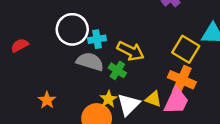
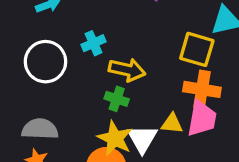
cyan cross: (97, 39) -> (93, 43), moved
gray semicircle: (90, 62) -> (40, 129), moved
yellow star: (109, 99) -> (115, 138), size x1.5

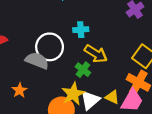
white circle: (45, 62) -> (50, 47), moved
gray semicircle: (40, 129) -> (37, 61), moved

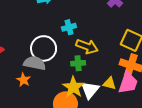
green cross: (83, 70) -> (78, 63), turned -32
orange star: (20, 90) -> (24, 80), moved

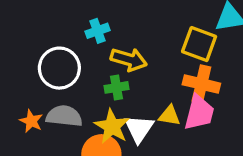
gray semicircle: (35, 63) -> (64, 116), moved

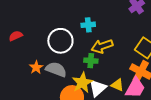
yellow arrow: (129, 59) -> (102, 46), turned 130

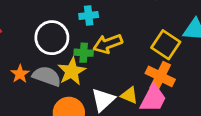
green cross: (91, 61) -> (84, 53), moved
yellow star: (82, 83) -> (72, 71), moved

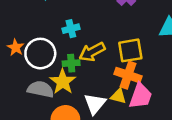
yellow square: (166, 45) -> (130, 50), moved, turned -35
orange star: (20, 74) -> (16, 48), moved
orange cross: (160, 76) -> (128, 75), moved

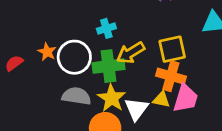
green cross: (71, 63) -> (108, 66), size x1.6
yellow star: (63, 82) -> (112, 98), moved

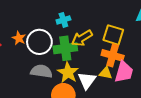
yellow square: (172, 49) -> (113, 35), turned 30

